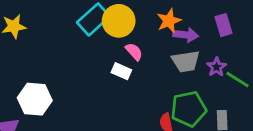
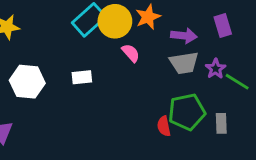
orange star: (169, 21) -> (148, 17), moved
white rectangle: (121, 71) -> (82, 77), moved, turned -30
white hexagon: (35, 99) -> (27, 82), moved

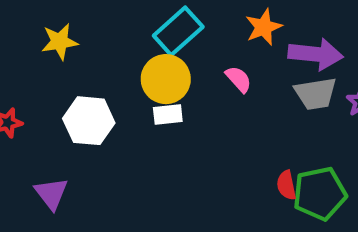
yellow circle: (115, 21) -> (166, 79), moved
purple arrow: (184, 36) -> (316, 54), size x1.4
green pentagon: (187, 112) -> (320, 194), moved

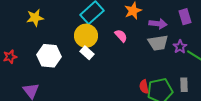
purple arrow: (316, 54) -> (158, 24), size x0.7
white rectangle: (168, 114) -> (87, 53), turned 48

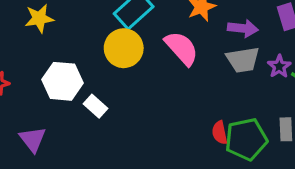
pink semicircle: (121, 36) -> (182, 48), size x1.6
white rectangle: (87, 53) -> (96, 106), moved

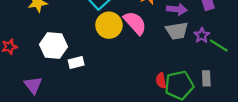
yellow circle: (124, 48) -> (109, 25), moved
white rectangle: (96, 106) -> (76, 63), turned -56

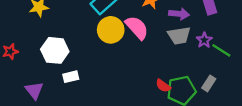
white rectangle: (76, 63) -> (71, 77), moved
gray rectangle: (206, 78) -> (209, 83), turned 35
red semicircle: (161, 81) -> (163, 86), turned -42

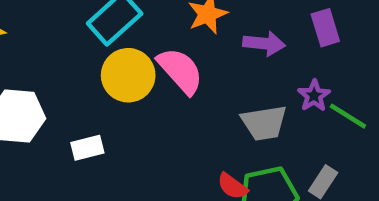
gray trapezoid: (179, 36) -> (264, 123), moved
white rectangle: (71, 77) -> (87, 148), moved

